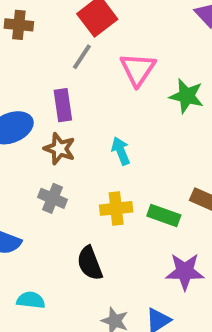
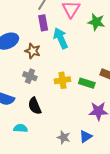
purple rectangle: (63, 105) -> (43, 23), moved
cyan arrow: (121, 151) -> (61, 38), moved, size x1.5
black semicircle: (90, 263) -> (35, 106), moved

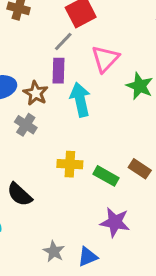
brown star: (33, 51) -> (36, 93), moved
gray cross: (30, 76) -> (26, 125), moved
black semicircle: (35, 106) -> (20, 194), turned -36

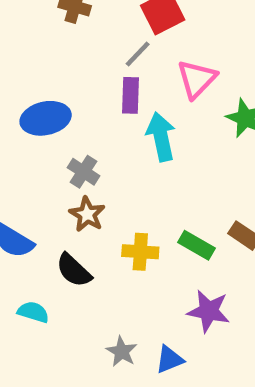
brown star: (36, 93) -> (87, 214), moved
yellow cross: (70, 164) -> (140, 252), moved

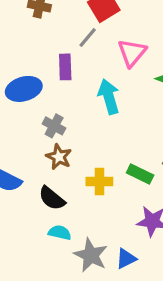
purple rectangle: (130, 95) -> (65, 67), moved
cyan semicircle: (33, 312) -> (60, 233), moved
gray star: (122, 352) -> (91, 255), size x1.5

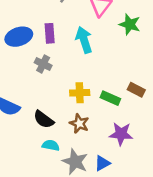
purple rectangle: (65, 67) -> (50, 33), moved
brown star: (59, 157) -> (79, 124), moved
yellow cross: (99, 181) -> (80, 93), moved

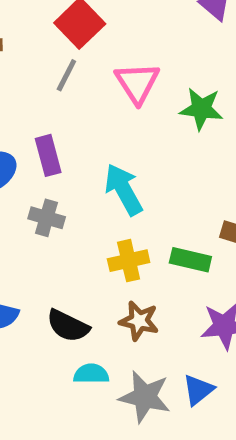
cyan arrow: (84, 40) -> (124, 189), moved

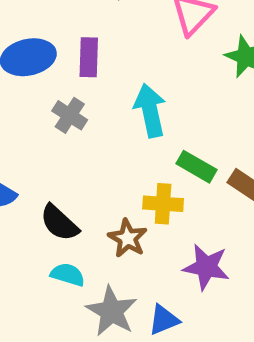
green rectangle: (190, 260) -> (196, 167), moved
yellow cross: (129, 261) -> (163, 204), moved

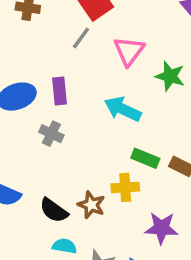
cyan arrow: (150, 110) -> (123, 109), moved, turned -45
brown star: (128, 238) -> (91, 205), moved

